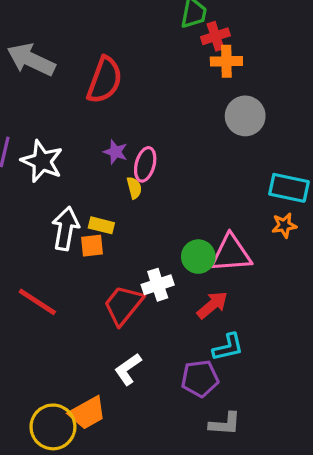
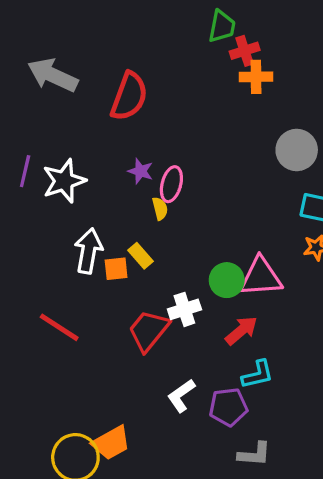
gray circle: (245, 116) -> (297, 150), moved
white star: (42, 161) -> (64, 181), turned 30
yellow rectangle: (101, 225) -> (141, 256), moved, turned 35
white L-shape: (128, 369) -> (181, 396), moved

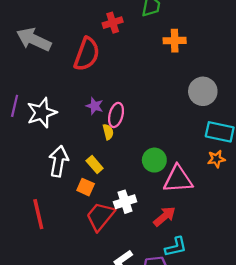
red cross: (245, 51) -> (113, 23), moved
orange square: (116, 269) -> (86, 187), moved, turned 30
green circle: (227, 280) -> (154, 160), moved
red line: (59, 327) -> (38, 214), turned 44

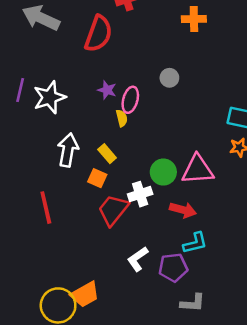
gray circle: (203, 91) -> (169, 78), moved, size x0.6
green circle: (154, 160) -> (163, 172), moved
red arrow: (164, 216) -> (183, 210), turned 55

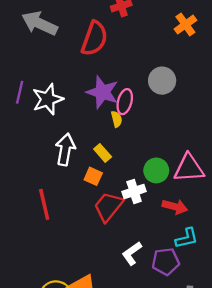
orange cross: (194, 19) -> (185, 25), turned -35
gray circle: (169, 78) -> (162, 81), size x1.5
purple star: (107, 90) -> (103, 92), size x1.8

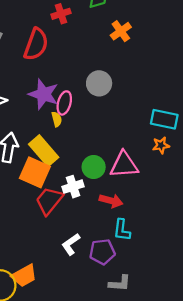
yellow rectangle: (103, 153) -> (44, 151), size x1.8
orange square: (93, 176) -> (35, 172), size x1.8
cyan L-shape: (187, 238) -> (122, 230), turned 110

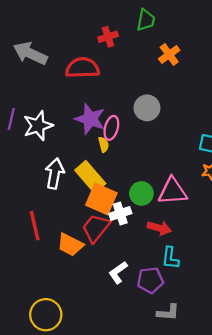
red semicircle: (36, 44) -> (82, 68), turned -112
orange square: (35, 172) -> (101, 199), moved
orange trapezoid: (24, 276) -> (70, 245), moved, turned 56

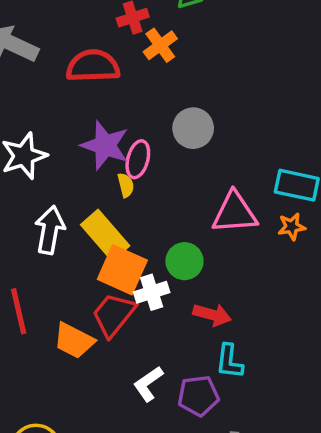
orange cross: (169, 54) -> (160, 45), moved
pink triangle: (173, 191) -> (235, 213), moved

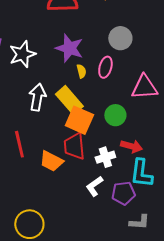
pink ellipse: (138, 159) -> (105, 67), moved
white cross: (152, 292) -> (105, 157), moved
red trapezoid: (114, 315) -> (74, 146), turned -44
cyan L-shape: (229, 361) -> (141, 173), size x1.4

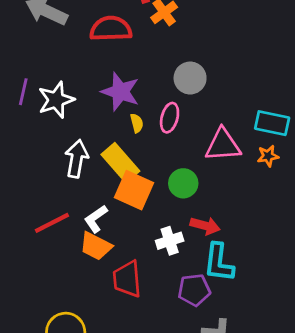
red line: (19, 144) -> (52, 223), turned 76
red trapezoid: (74, 146) -> (127, 279), moved
white L-shape: (94, 186) -> (96, 219), moved

